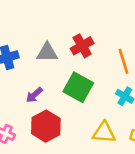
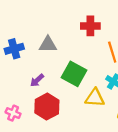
red cross: (82, 46) -> (90, 26), moved, turned 30
yellow triangle: (104, 133) -> (95, 98), moved

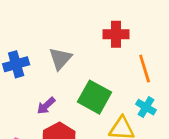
gray triangle: (48, 44) -> (60, 59), turned -48

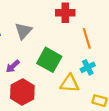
cyan cross: (146, 107) -> (88, 67), turned 32

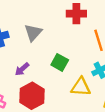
green square: (49, 60) -> (60, 62), size x0.7

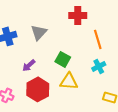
yellow triangle: (81, 87) -> (69, 81), moved

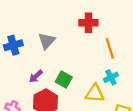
green square: (63, 59) -> (64, 79), moved
yellow triangle: (69, 81) -> (95, 93), moved

